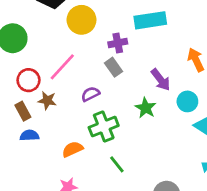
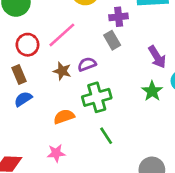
brown star: (47, 100) -> (62, 71), moved
green star: (146, 108) -> (152, 91), moved
blue semicircle: (29, 135) -> (23, 99), turned -36

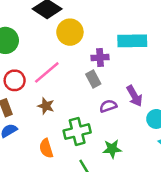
purple semicircle: (87, 64) -> (108, 106), moved
green star: (152, 91) -> (112, 149), moved, turned 30
orange semicircle: (64, 117) -> (46, 148), turned -90

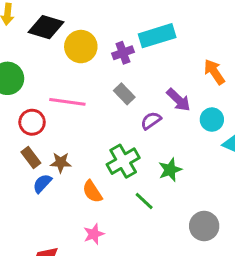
purple cross: (100, 58) -> (123, 53), moved
pink line: (47, 72) -> (67, 102), turned 64
brown star: (46, 106) -> (61, 162), moved

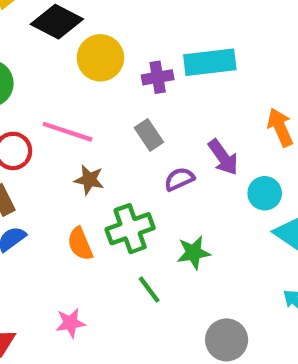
brown star: (61, 162) -> (89, 180), moved
orange semicircle: (92, 192) -> (80, 244), moved

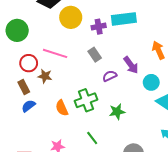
brown star: (89, 180) -> (45, 76), moved
green line: (149, 290) -> (92, 138), moved

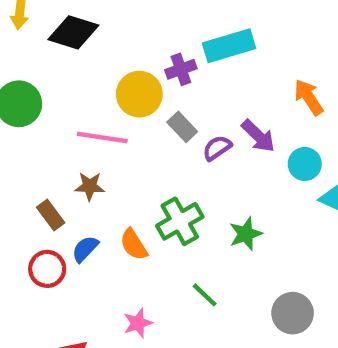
yellow circle: (71, 17) -> (139, 94), moved
red circle: (29, 63) -> (47, 269), moved
purple semicircle: (110, 76) -> (217, 148), moved
blue semicircle: (28, 106) -> (85, 249), moved

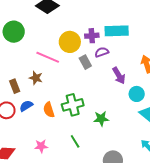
purple semicircle: (217, 148) -> (102, 52), moved

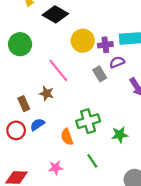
yellow circle: (70, 42) -> (83, 41), moved
pink line: (48, 57) -> (58, 70), turned 30
orange semicircle: (49, 110) -> (67, 137), moved

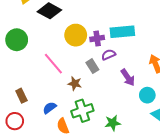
brown star: (47, 94) -> (75, 84), moved
blue semicircle: (37, 125) -> (50, 108), moved

